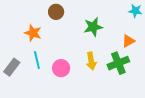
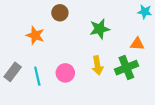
orange triangle: (128, 41) -> (137, 44), turned 32
cyan line: (37, 60) -> (37, 76), moved

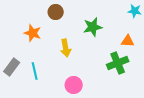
yellow arrow: (97, 65) -> (66, 48), moved
pink circle: (65, 73) -> (74, 85), moved

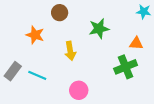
cyan line: (35, 71) -> (37, 75), turned -54

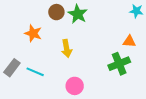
green star: (99, 29) -> (78, 14), moved, turned -30

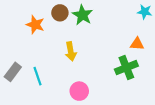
orange star: (33, 33) -> (35, 25), moved
cyan line: (35, 72) -> (37, 76), turned 48

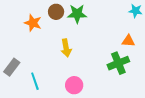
green star: (82, 15) -> (77, 14), turned -30
cyan line: (37, 76) -> (35, 81), moved

